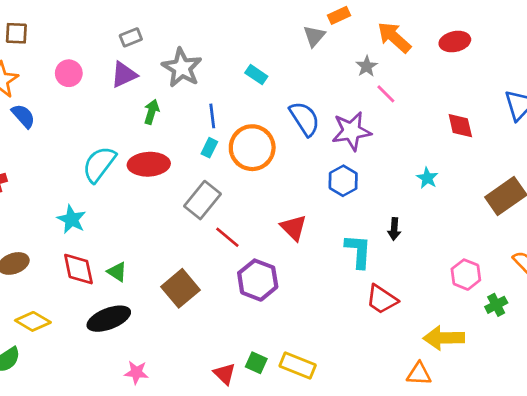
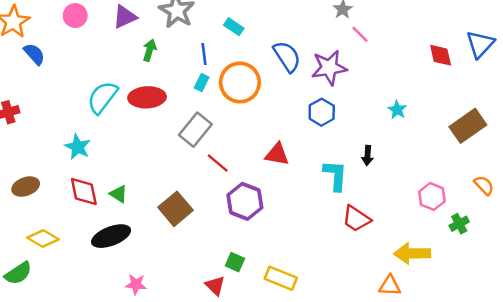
cyan rectangle: (256, 75) -> (234, 27), moved
red diamond: (460, 126) -> (441, 55), moved
red triangle: (294, 228) -> (277, 154), turned -35
green square: (256, 363) -> (235, 262), moved

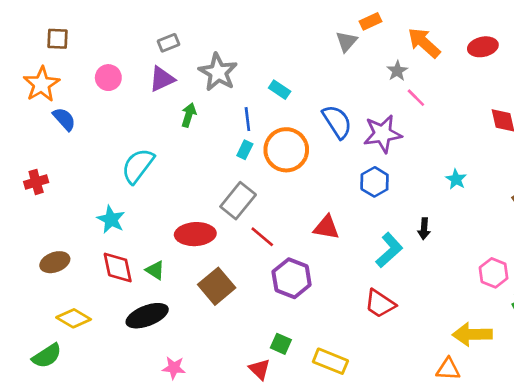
red ellipse: (147, 97) -> (195, 234), moved
cyan L-shape: (335, 175) -> (389, 250), turned 44
red trapezoid: (356, 219) -> (380, 304), moved

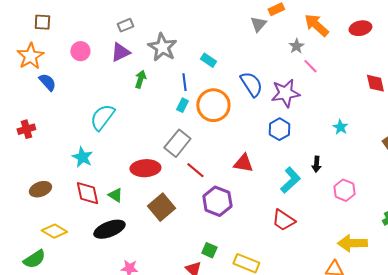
pink hexagon: (494, 273) -> (344, 190), moved

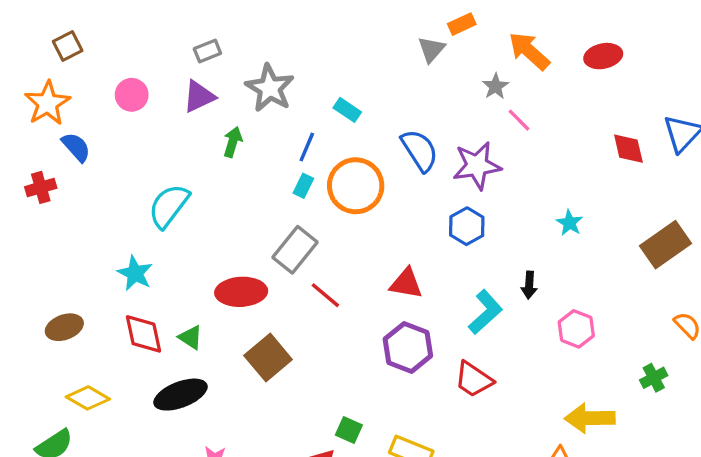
brown square: (42, 22) -> (68, 46), turned -30
blue line: (184, 82) -> (307, 147), turned 30
red cross: (26, 129) -> (41, 187), moved
purple hexagon: (217, 201) -> (408, 347), moved

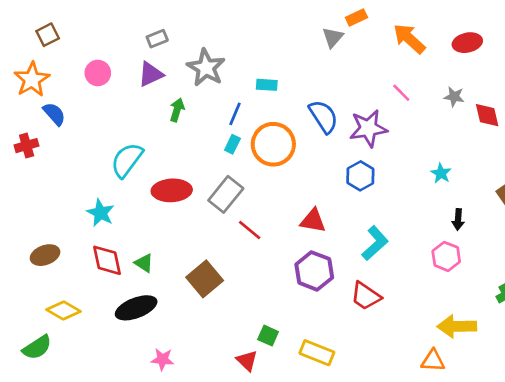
gray star: (495, 86) -> (454, 97), moved, turned -30
cyan rectangle: (347, 110) -> (267, 85), turned -30
black arrow: (529, 285) -> (458, 219), moved
red ellipse: (241, 292) -> (172, 190), moved

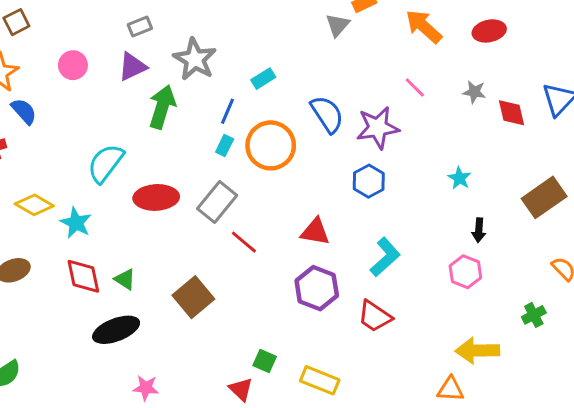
cyan rectangle: (267, 85) -> (263, 79), turned -36
green arrow: (177, 110) -> (162, 107), size x1.6
yellow diamond: (63, 310) -> (34, 205), moved

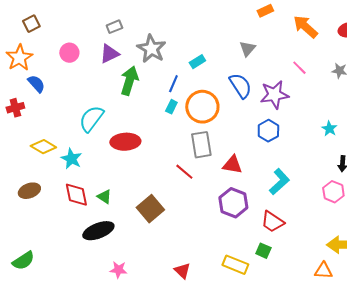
gray triangle: (338, 25) -> (247, 49), moved
gray rectangle: (217, 202) -> (201, 145), moved, turned -48
green square: (265, 361) -> (263, 251), moved

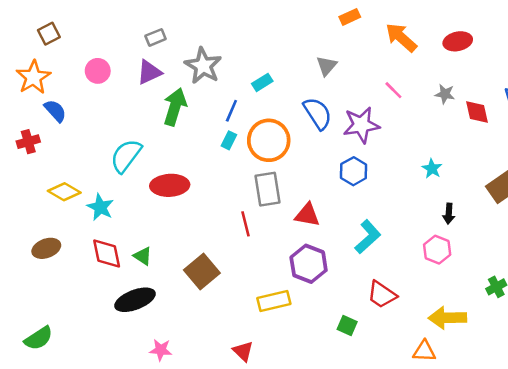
red line: (184, 172) -> (246, 224), turned 36
red trapezoid: (272, 222) -> (382, 295), moved
yellow rectangle: (235, 265) -> (274, 301), moved, turned -35

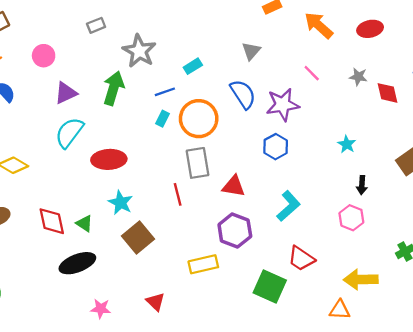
purple triangle: (149, 72) -> (66, 93), moved
blue line: (231, 111) -> (165, 92), turned 48
cyan star: (100, 207) -> (121, 203), moved
green square: (347, 325) -> (270, 286), size x1.8
red triangle: (243, 351) -> (156, 302), moved

